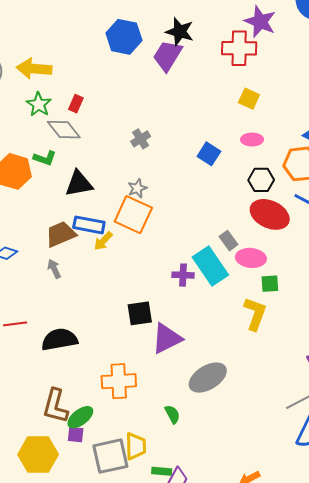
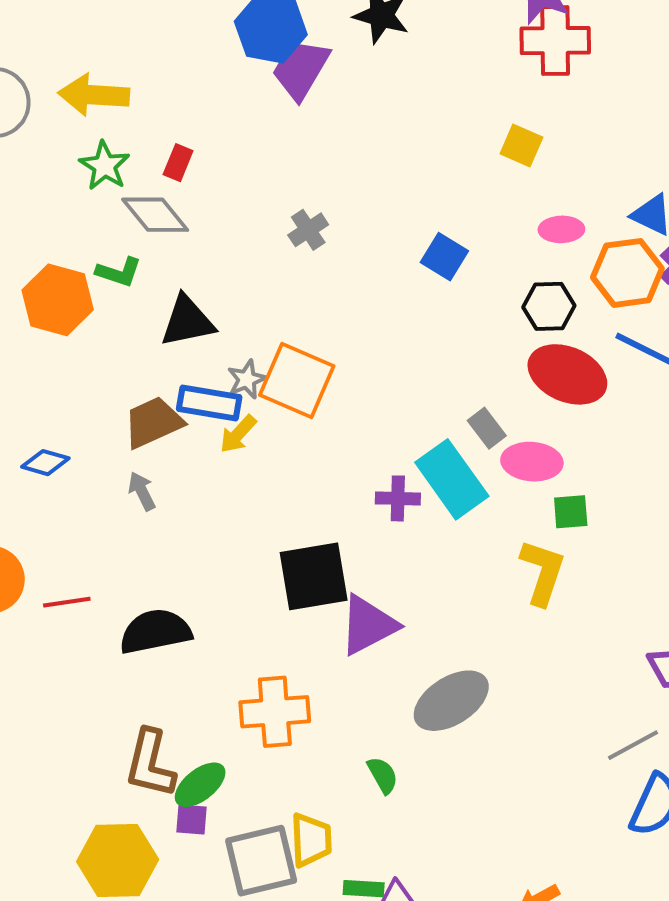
red cross: (239, 48) -> (555, 41), moved
purple trapezoid: (167, 56) -> (301, 69), moved
pink ellipse: (252, 140) -> (561, 229), moved
gray star: (137, 188) -> (247, 379), moved
black square: (140, 313) -> (314, 576), size x1.4

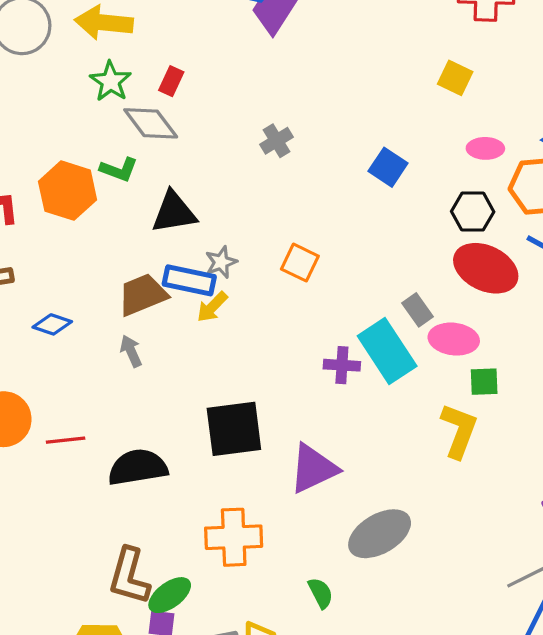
orange square: (297, 381) -> (300, 263), moved, size x0.6
black square: (314, 576) -> (234, 429), moved

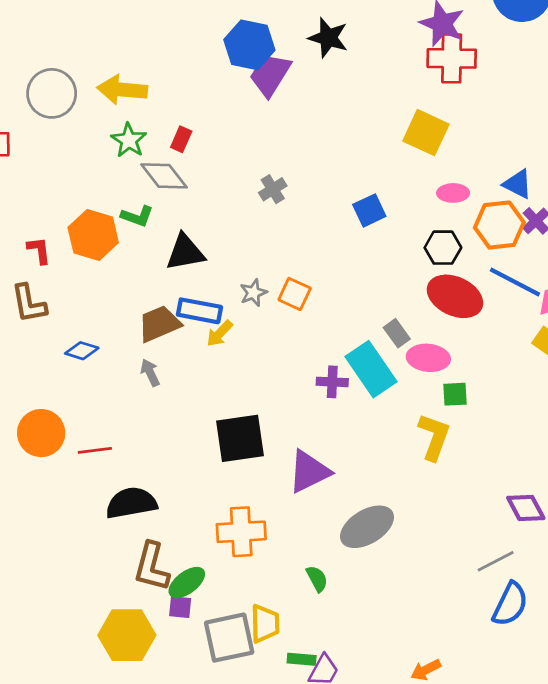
yellow square: (455, 78) -> (426, 133), size x1.5
blue square: (388, 167) -> (369, 210), turned 32
gray star: (221, 262) -> (253, 293), moved
black semicircle: (138, 467) -> (131, 503), moved

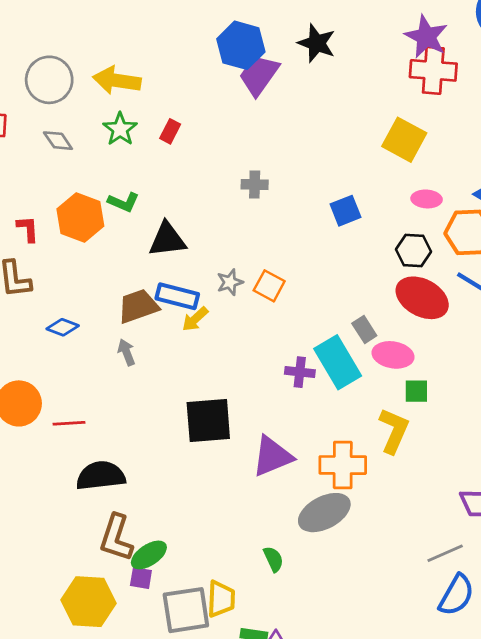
gray diamond: (164, 176) -> (58, 141), moved, size x0.7
gray cross: (273, 189) -> (255, 185), turned 30
orange cross: (241, 532) -> (343, 465), moved

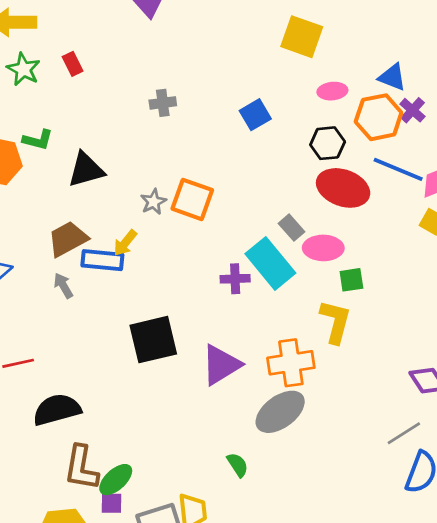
red rectangle: (170, 131) -> (73, 64), turned -45
orange square: (269, 286) -> (192, 199), size x1.4
blue rectangle: (177, 296) -> (102, 260), moved

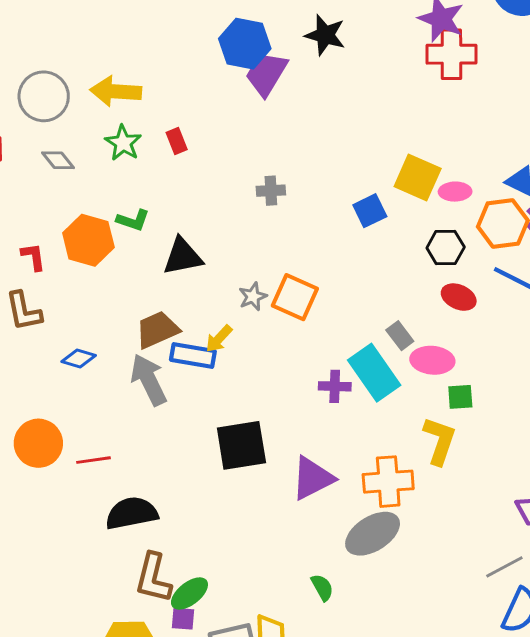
yellow square: (302, 37) -> (418, 177), moved
red ellipse: (343, 188) -> (459, 297), size x0.6
gray arrow: (63, 286) -> (149, 380), size x1.8

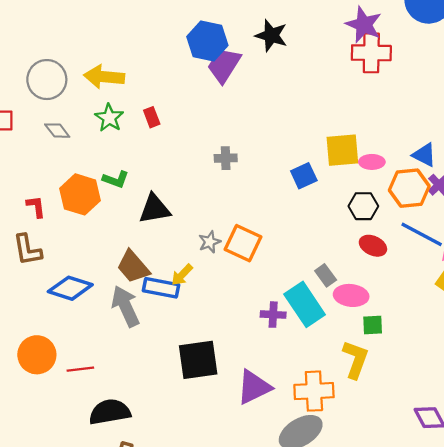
yellow square: (418, 177) -> (342, 150), turned -30
brown trapezoid: (157, 330) -> (133, 267), turned -108
blue diamond: (79, 358) -> (70, 288), size x1.6

